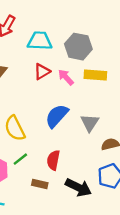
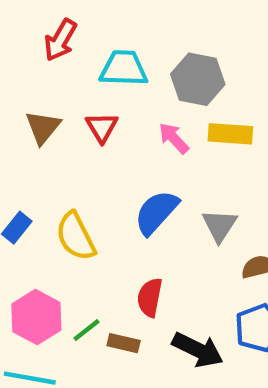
red triangle: (42, 72) -> (102, 127), moved, turned -30
green line: (20, 159) -> (87, 330), moved

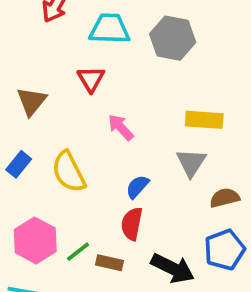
brown triangle: (43, 127) -> (32, 101), moved
yellow rectangle: (230, 134) -> (204, 120), moved
pink arrow: (174, 138) -> (121, 127), moved
blue semicircle: (156, 212) -> (137, 187), moved, size x0.6

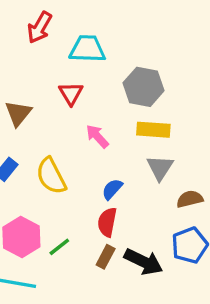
gray hexagon: (173, 38) -> (143, 87), moved
yellow rectangle: (204, 120) -> (153, 130), moved
brown rectangle: (110, 263) -> (106, 257), moved, turned -75

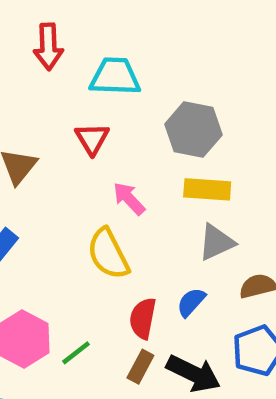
red arrow: (40, 27) -> (48, 47), turned -32
gray triangle: (160, 168) -> (216, 242), turned 32
yellow semicircle: (51, 176) -> (108, 254), moved
blue semicircle: (112, 189) -> (191, 302), moved

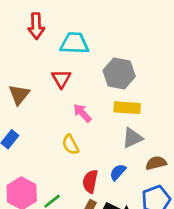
yellow semicircle: (108, 254) -> (70, 145), size x0.7

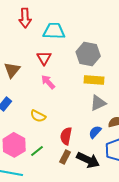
pink arrow: (82, 113) -> (48, 82), moved
yellow semicircle: (70, 145) -> (38, 116), moved, turned -35
blue semicircle: (118, 172) -> (95, 132), moved

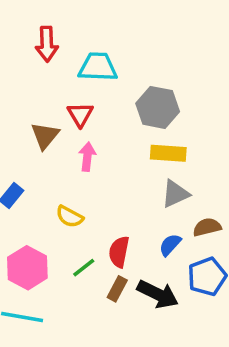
brown triangle: (12, 70) -> (45, 136), moved
pink arrow: (48, 82) -> (87, 157), turned 49
green line: (37, 151) -> (84, 268), moved

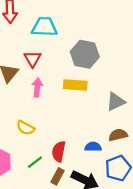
yellow rectangle: (168, 153) -> (75, 85), moved
gray triangle: (175, 194) -> (116, 102), moved
blue semicircle: (170, 245) -> (93, 147), turned 49

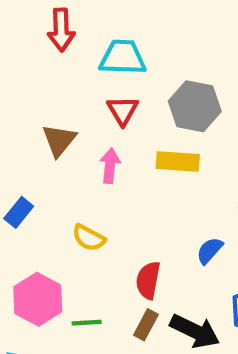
red triangle: (33, 59) -> (123, 111), moved
blue semicircle: (93, 147) -> (210, 250), moved, turned -49
green line: (35, 162) -> (87, 323), moved, turned 35

